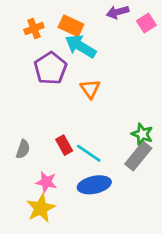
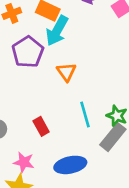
cyan arrow: (81, 46) -> (57, 31), turned -92
cyan line: (89, 153) -> (85, 114), moved, turned 40

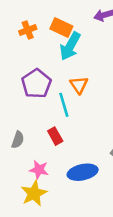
purple pentagon: (28, 52) -> (36, 84), moved
cyan line: (85, 114) -> (64, 105), moved

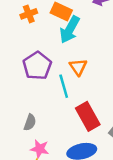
red rectangle: (55, 136) -> (88, 116), moved, size x1.6
gray semicircle: (18, 140) -> (30, 122), moved

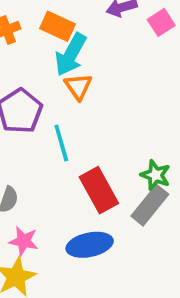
orange triangle: (78, 67) -> (78, 87), moved

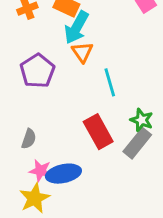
cyan line: (61, 143) -> (110, 82), moved
blue ellipse: (90, 245) -> (63, 174), moved

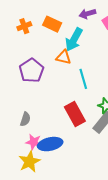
cyan arrow: (76, 27) -> (74, 40), moved
orange triangle: (82, 52) -> (64, 57), turned -42

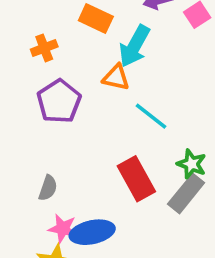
orange cross: (24, 26) -> (44, 48), moved
cyan line: (83, 79) -> (151, 116), turned -36

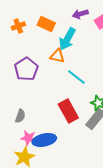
orange cross: (44, 48) -> (18, 26), moved

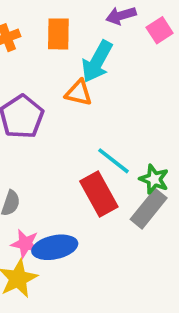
orange rectangle: (46, 24) -> (58, 34), turned 66
cyan line: (76, 77) -> (114, 161), moved

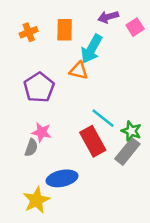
pink star: (25, 244) -> (42, 132), moved

